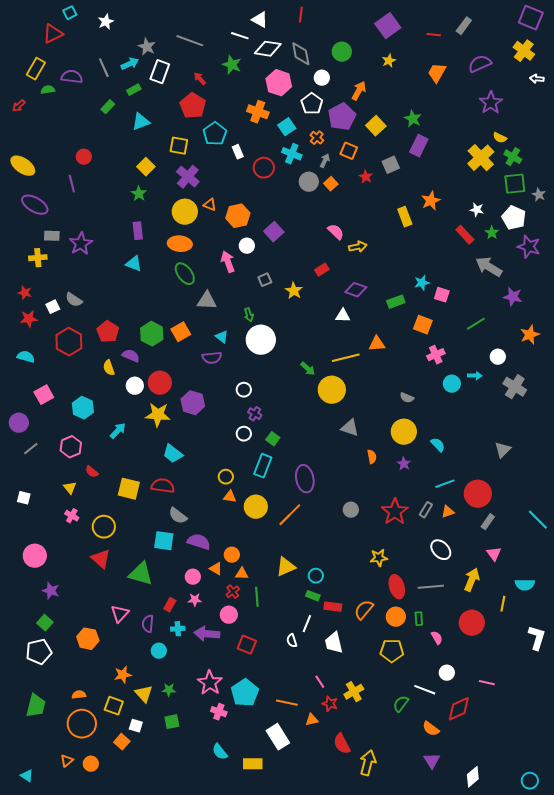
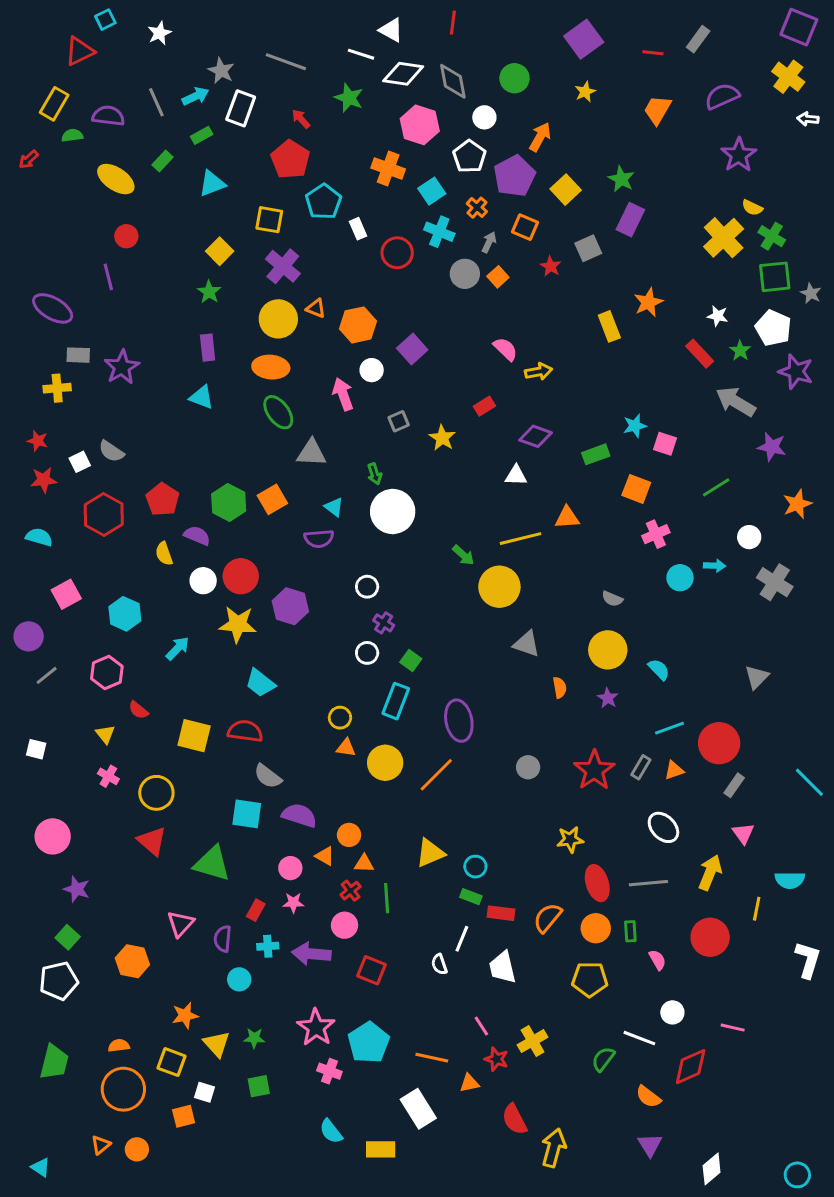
yellow ellipse: (23, 166) -> (116, 179), moved
orange square: (122, 742) -> (184, 1116), turned 35

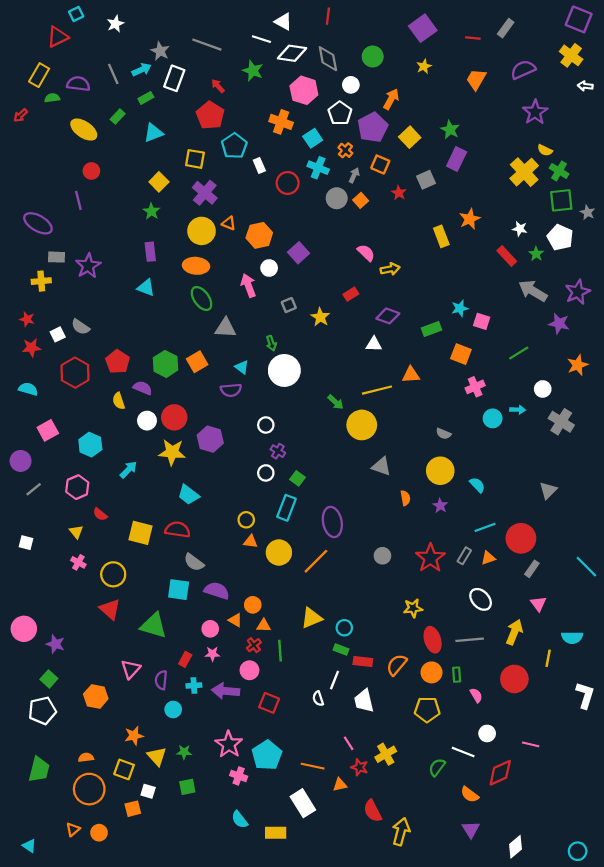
purple star: (796, 372) -> (578, 292), moved, turned 30
pink circle: (53, 836) -> (24, 629), moved

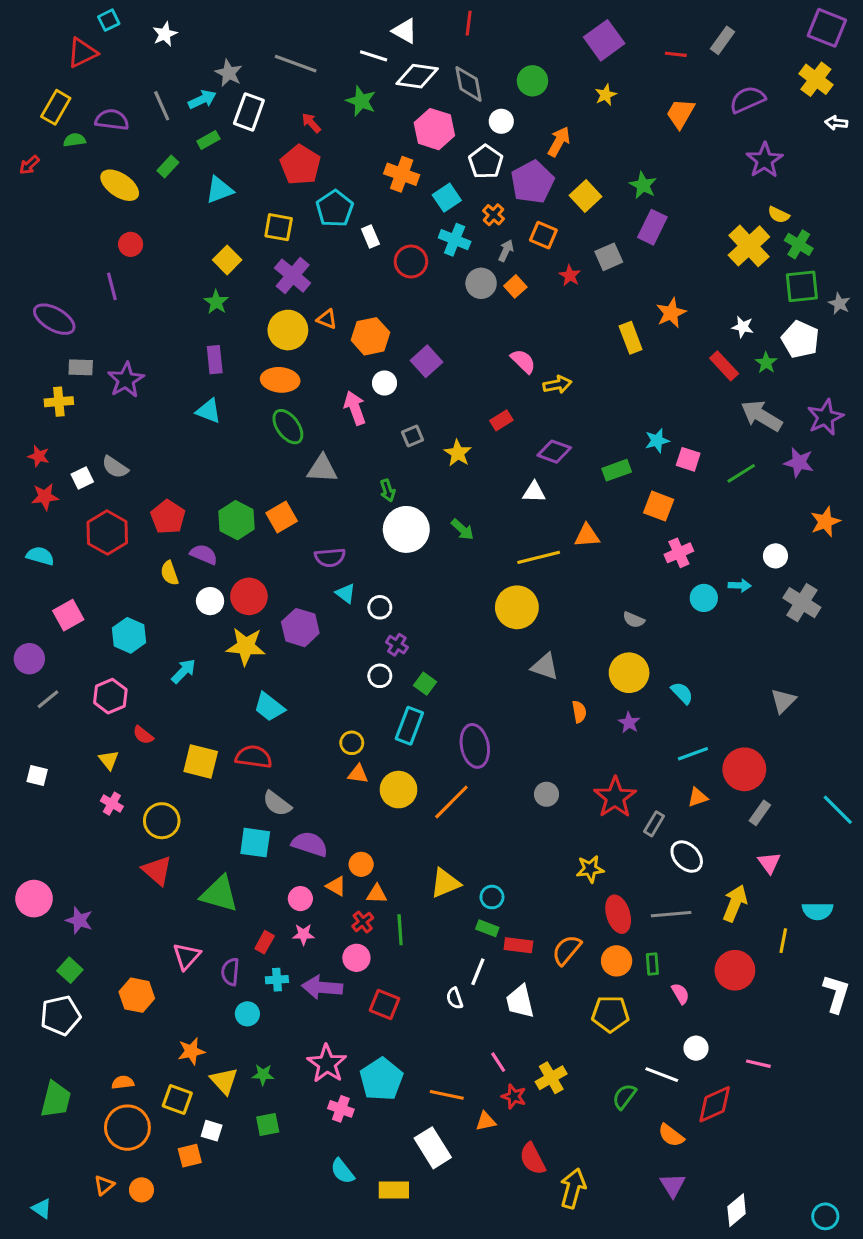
green line: (519, 353) -> (741, 473), moved
cyan triangle: (242, 367) -> (346, 593), moved
green arrow: (336, 402) -> (462, 529), moved
gray rectangle: (464, 556) -> (654, 824), moved

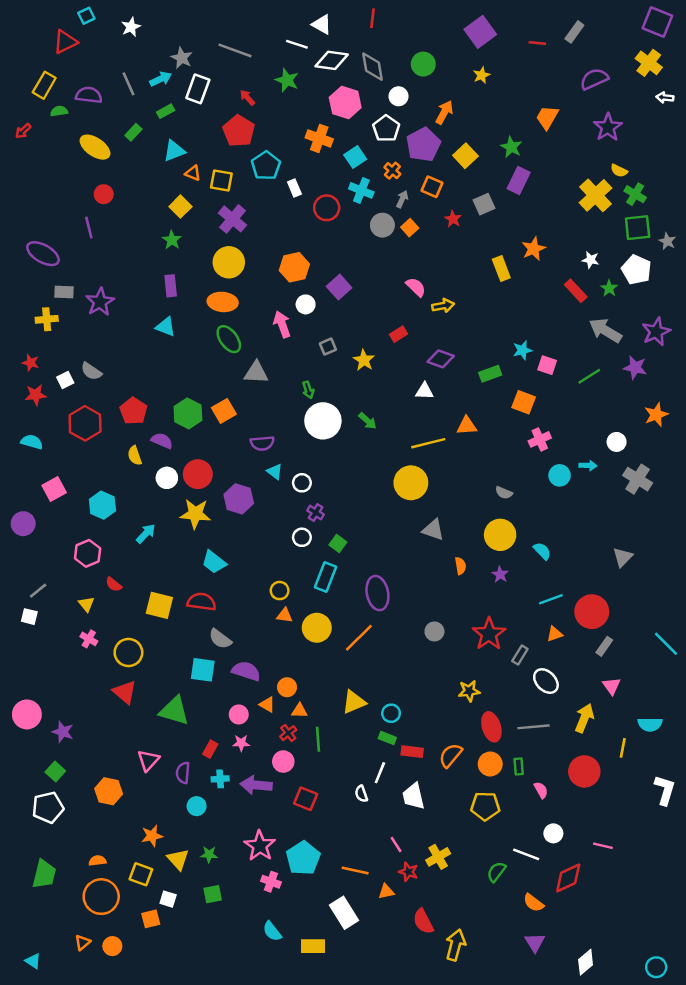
orange trapezoid: (680, 114) -> (547, 117), moved
orange triangle: (327, 319) -> (193, 173), moved
gray line: (48, 699) -> (38, 591), moved

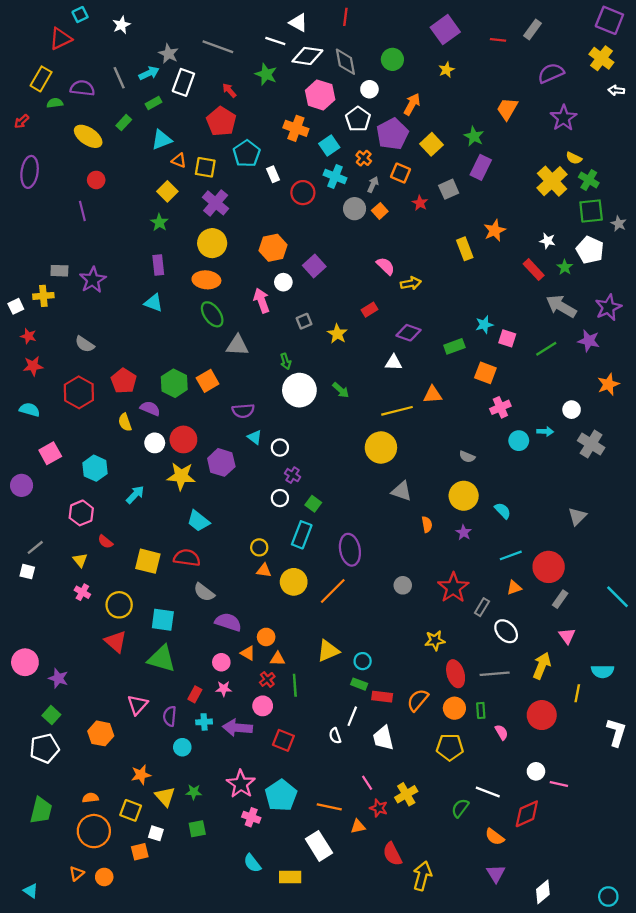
purple ellipse: (43, 254) -> (30, 172), moved, turned 68
white square: (65, 380) -> (16, 306), moved
cyan square: (203, 670) -> (163, 620), moved
white circle: (553, 833) -> (536, 771), moved

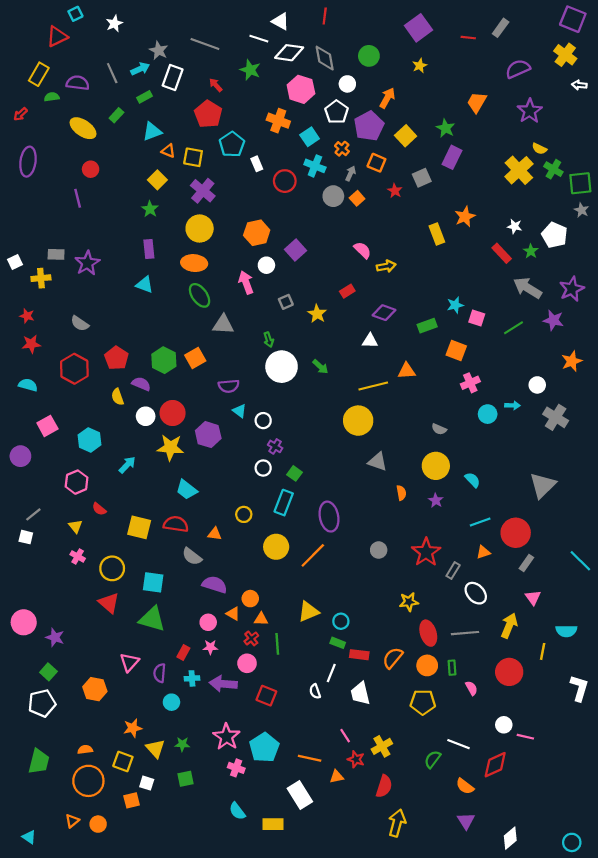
green square: (591, 211) -> (580, 183), moved
white square: (16, 306) -> (15, 262), moved
gray triangle: (577, 516) -> (543, 485), size x1.5
orange triangle: (264, 570) -> (215, 534), moved
red semicircle: (392, 854) -> (384, 786), moved, turned -135

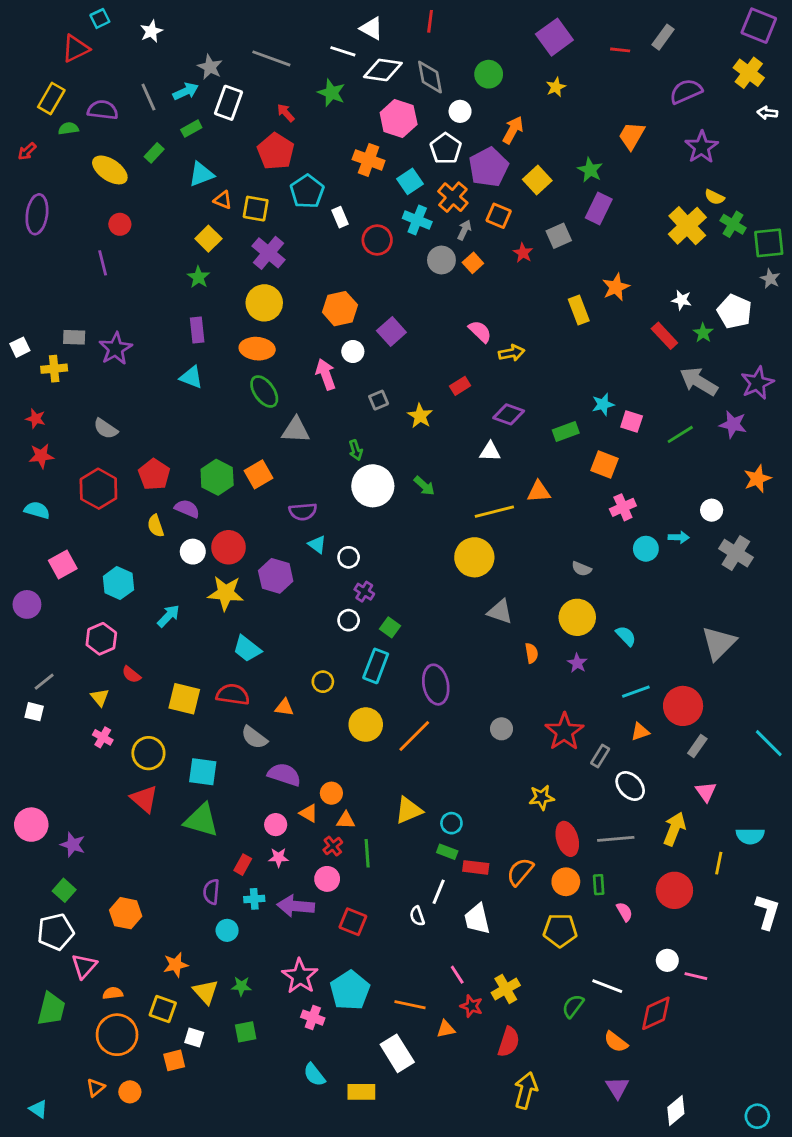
orange cross: (342, 149) -> (453, 197), size x1.5
pink triangle: (129, 662) -> (84, 966), moved

